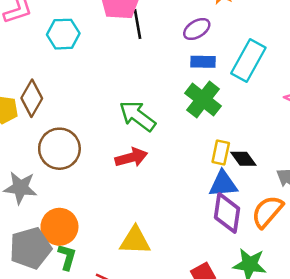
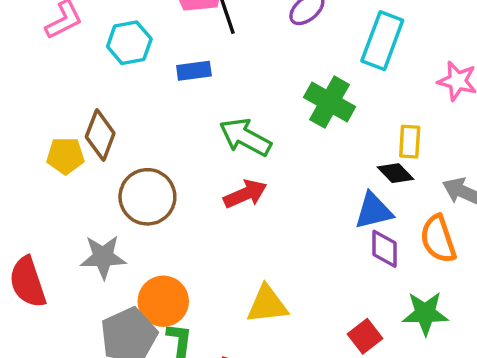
blue rectangle: (203, 62) -> (194, 71), moved
yellow rectangle: (221, 152) -> (410, 142), moved
orange semicircle: (267, 212) -> (438, 239), turned -51
purple diamond: (227, 213) -> (385, 249), size x0.7

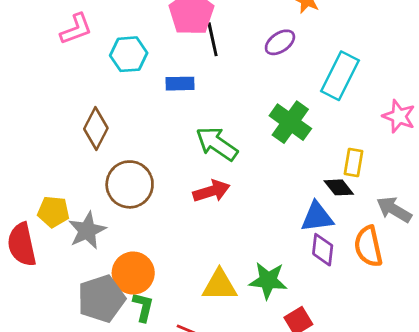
yellow pentagon: (65, 156) -> (53, 212), moved
gray star: (103, 257) -> (87, 230), turned -30
green star: (425, 313) -> (268, 280), moved

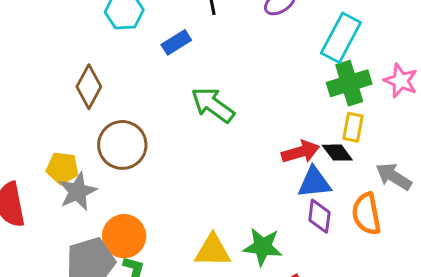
blue rectangle: (180, 84) -> (176, 42), turned -32
green cross: (290, 122) -> (349, 83), moved, turned 36
red arrow: (211, 191) -> (301, 152), moved
yellow pentagon: (53, 212) -> (62, 168), moved

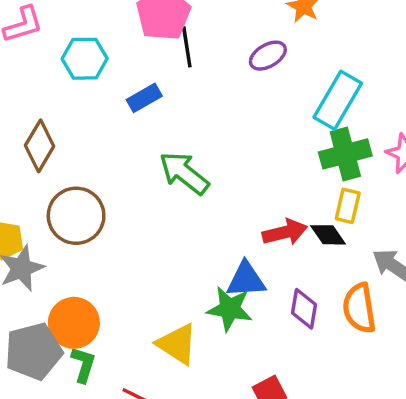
blue triangle: (314, 182) -> (246, 280), moved
green star: (263, 247) -> (230, 309), moved
yellow triangle: (213, 251) -> (177, 344), turned 30

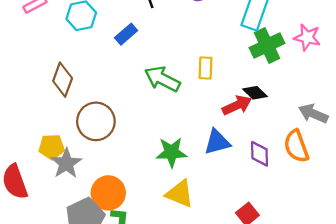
yellow rectangle: (348, 206) -> (206, 68), moved
black diamond: (328, 235) -> (255, 93), moved
green star: (230, 309) -> (171, 152), moved

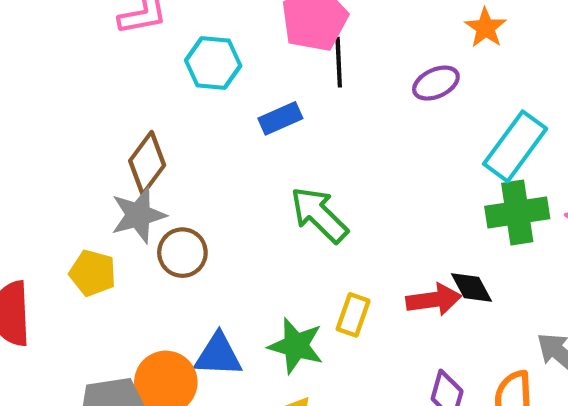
yellow rectangle: (206, 68) -> (353, 315), moved
brown circle: (96, 121) -> (182, 253), size x0.7
blue triangle: (217, 142) -> (218, 355), moved
gray star: (66, 163) -> (138, 215), moved

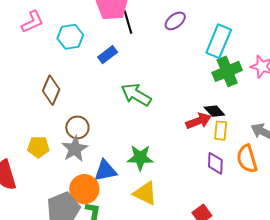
gray star: (138, 215) -> (75, 149), moved
yellow rectangle: (353, 315) -> (221, 131), moved

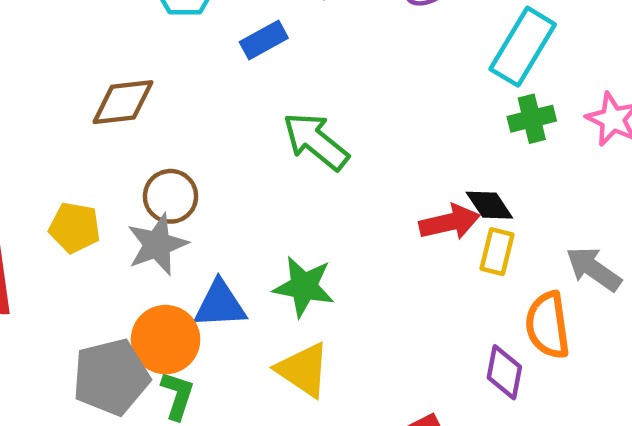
green cross: (227, 71) -> (532, 119), size x0.7
brown diamond: (51, 90) -> (123, 102), turned 52
purple diamond: (215, 163) -> (504, 372), moved

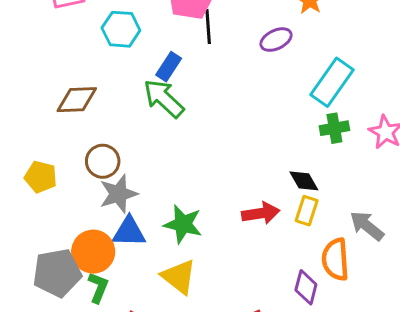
blue rectangle: (264, 40) -> (169, 67), turned -32
green arrow: (316, 141) -> (164, 98), moved
red arrow: (449, 222) -> (261, 213), moved
gray star: (157, 244) -> (118, 194), moved

